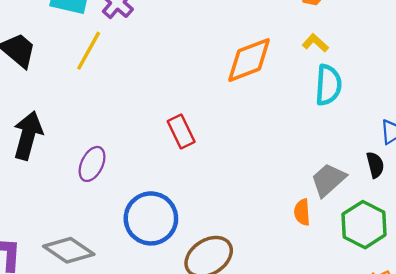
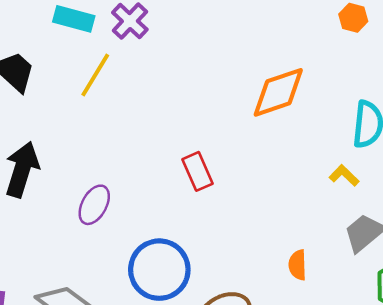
yellow L-shape: (315, 43) -> (344, 176), moved
orange semicircle: (302, 212) -> (298, 265), moved

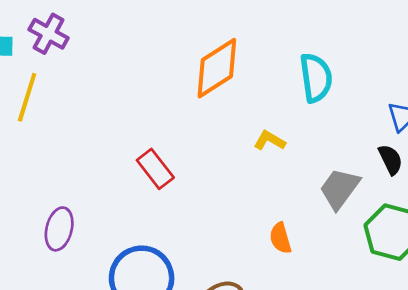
yellow L-shape: (344, 176) -> (270, 141), moved

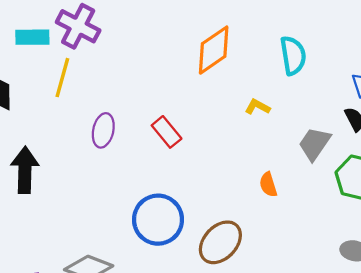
purple cross: (49, 34) -> (78, 26), size x1.4
purple ellipse: (59, 229) -> (103, 130), moved

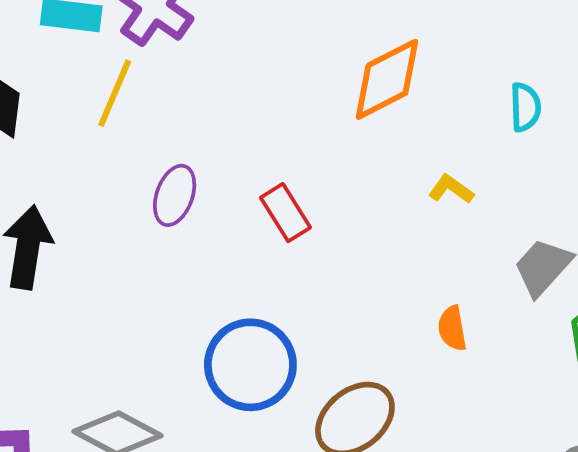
cyan semicircle: (293, 56) -> (525, 107), size x0.7

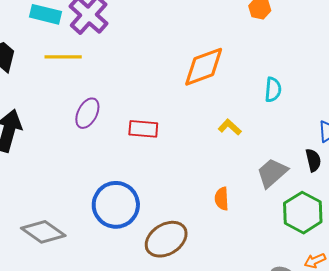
yellow line: (115, 93) -> (63, 57), turned 60
red rectangle: (285, 213) -> (143, 129), turned -60

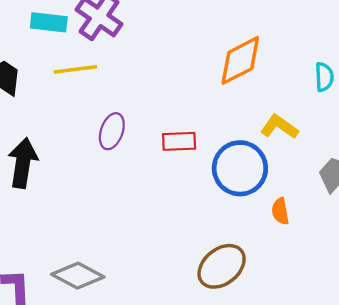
yellow L-shape: (230, 127) -> (279, 127), size x1.4
blue circle: (116, 205) -> (240, 168), moved

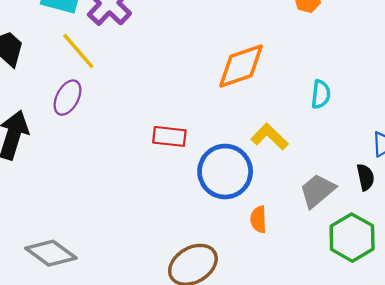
yellow line: (75, 69) -> (78, 51), turned 48
purple ellipse: (112, 131) -> (67, 98), moved

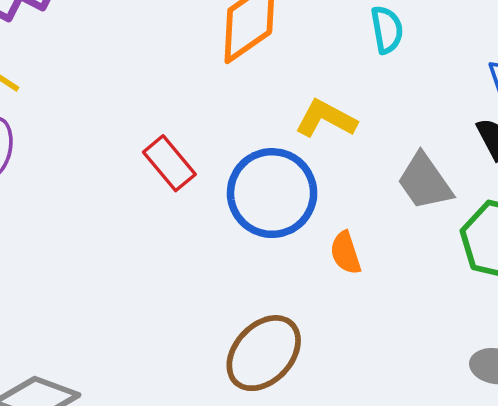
red rectangle: (169, 136) -> (169, 163), turned 60
gray trapezoid: (317, 191) -> (425, 182), turned -69

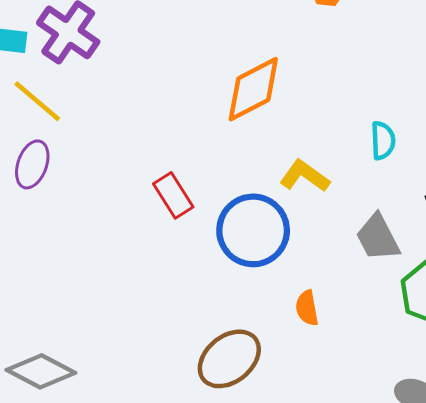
cyan semicircle: (387, 30) -> (383, 141), moved
orange semicircle: (346, 253) -> (307, 308), moved

